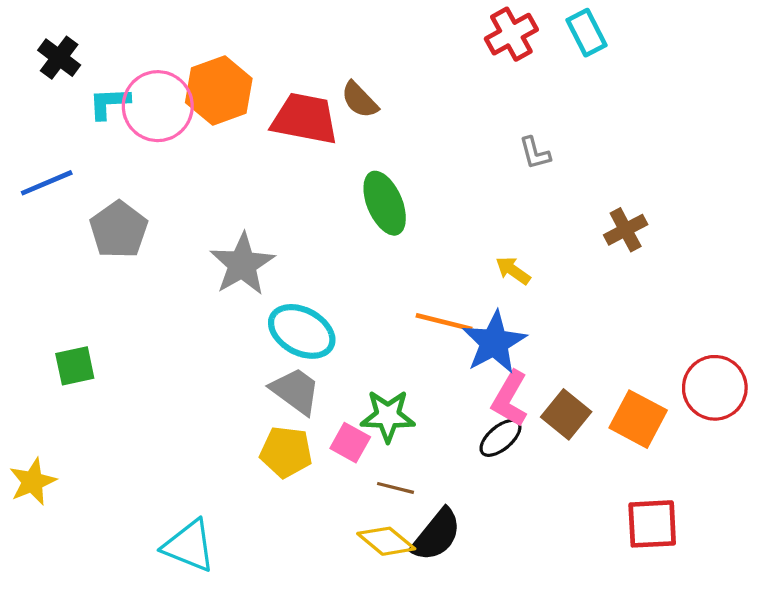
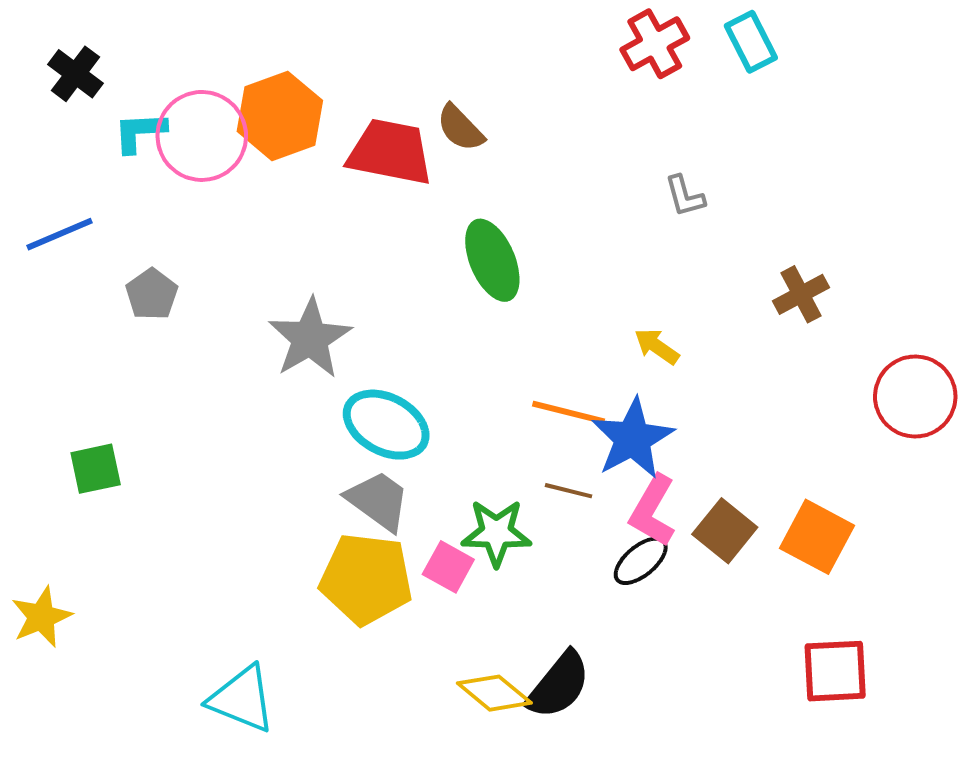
gray pentagon: (119, 230) -> (152, 294), size x0.7
red circle: (715, 388) -> (915, 396), moved
yellow pentagon: (286, 452) -> (366, 579), size x1.4
brown line: (396, 488) -> (569, 491), moved

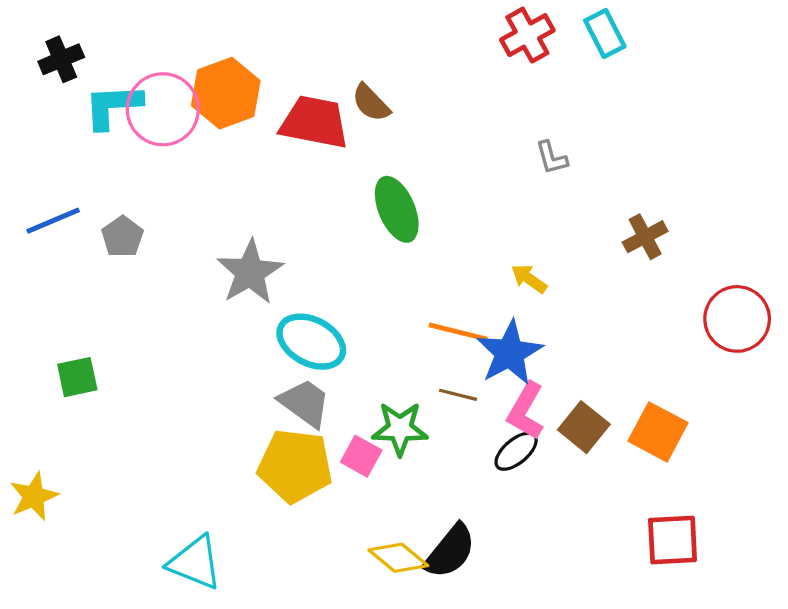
black cross: (76, 74) -> (61, 59), turned 30
cyan L-shape: (140, 132) -> (113, 106), size x1.4
blue line: (59, 234) -> (53, 221), moved

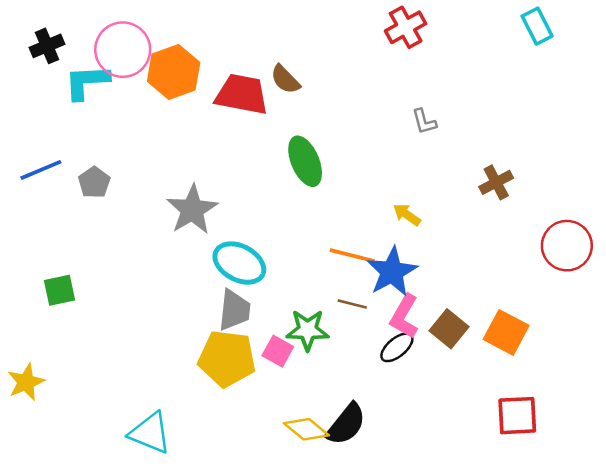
cyan rectangle: (605, 33) -> (537, 26), moved
pink circle: (163, 109) -> (123, 50), moved
gray trapezoid: (305, 403) -> (234, 310), turned 60

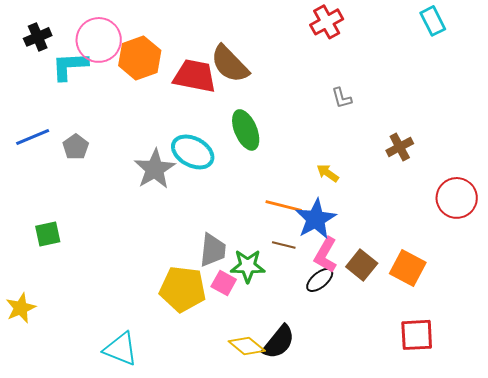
brown semicircle: (285, 79) -> (230, 64), size x1.6
cyan ellipse: (239, 263) -> (193, 152), moved
gray trapezoid: (234, 310) -> (213, 250), moved

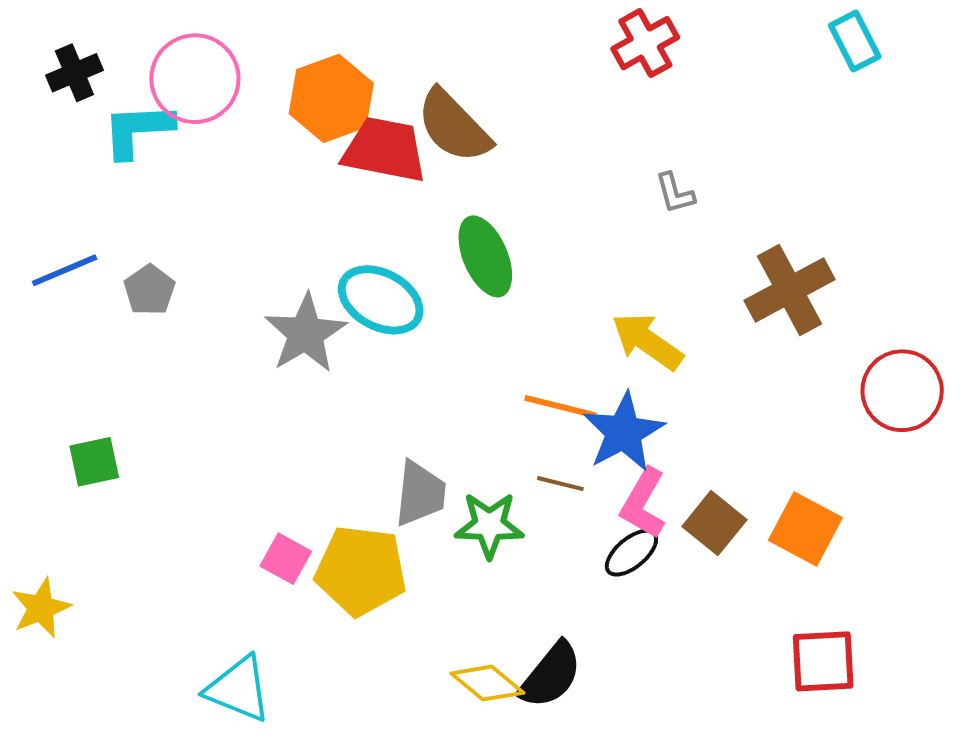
orange hexagon: (140, 58) -> (331, 98), moved
brown cross: (400, 147) -> (790, 290), size x1.6
yellow arrow: (328, 173) -> (647, 341), size x1.6
pink square: (224, 283) -> (286, 559), moved

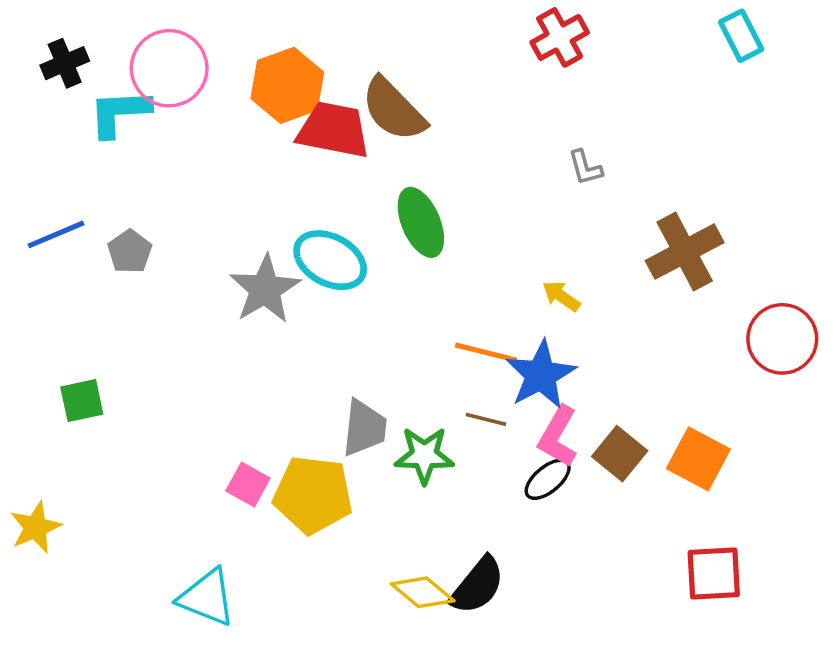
yellow arrow: (647, 341) -> (561, 296), size x0.6

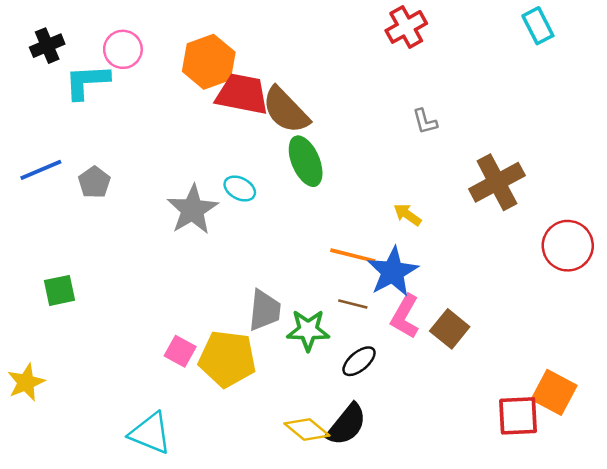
pink circle: (169, 68) -> (123, 49), size x0.7
brown semicircle: (393, 109) -> (286, 110), moved
cyan ellipse: (330, 260) -> (240, 189), size x0.6
orange square: (698, 459) -> (554, 392), moved
black ellipse: (548, 479) -> (359, 361), moved

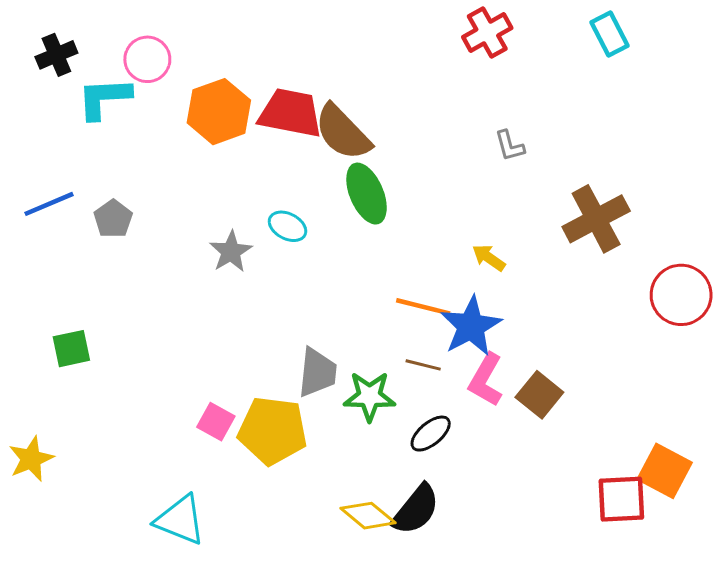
cyan rectangle: (538, 26) -> (610, 34), moved
orange hexagon: (209, 62) -> (219, 112), moved
gray star: (193, 210) -> (231, 252), size x0.7

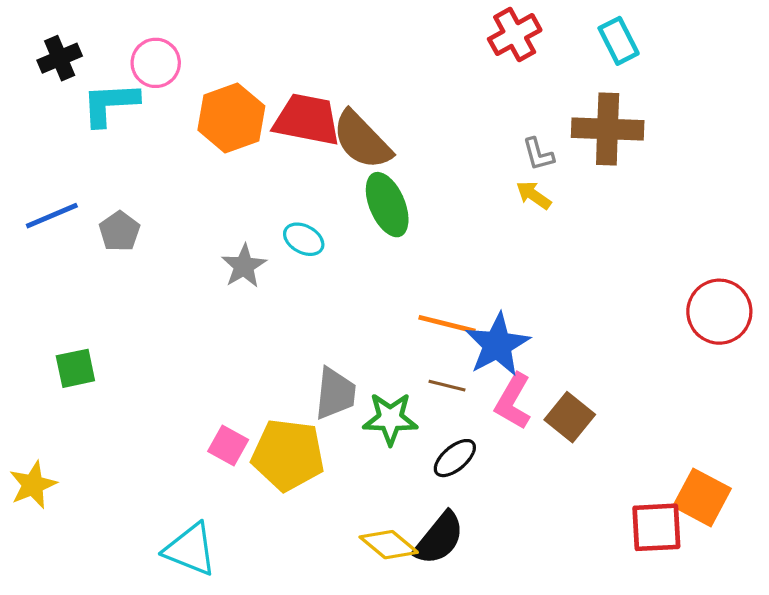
cyan rectangle: (610, 34) -> (619, 41), moved
brown cross: (596, 219) -> (608, 129), moved, turned 30
yellow arrow: (489, 258) -> (534, 195), moved

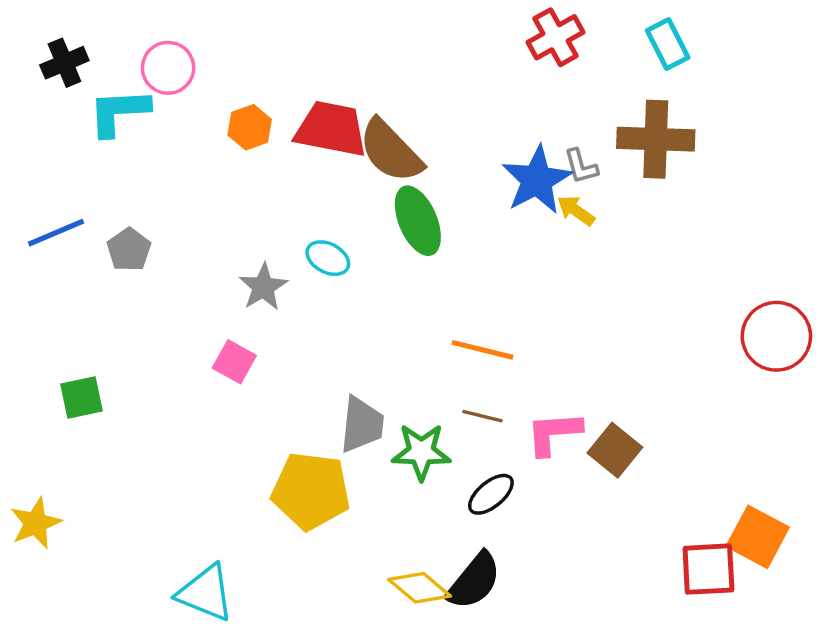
orange hexagon: (231, 118) -> (250, 127), size x0.6
blue star: (497, 345) -> (537, 180), moved
pink L-shape: (513, 401) -> (554, 433), turned 56
pink square: (228, 445) -> (234, 362), moved

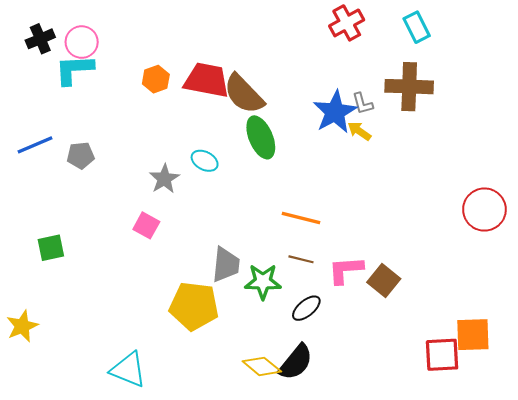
pink circle: (168, 68) -> (82, 42), moved
gray pentagon: (129, 250) -> (81, 155), turned 30
orange square: (758, 537) -> (473, 335), turned -30

